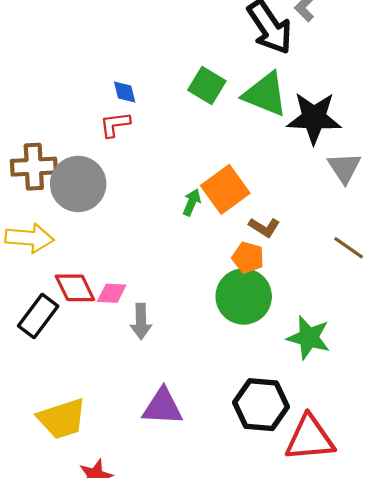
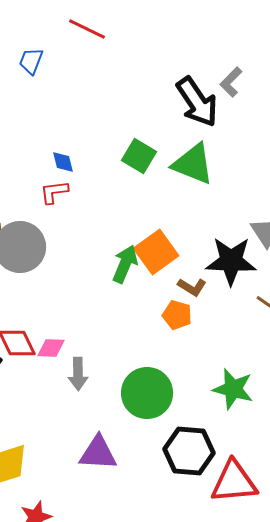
black star: (314, 118) -> (231, 261), moved
green arrow: (192, 202) -> (125, 264), size x1.5
green circle: (244, 296) -> (147, 393), moved

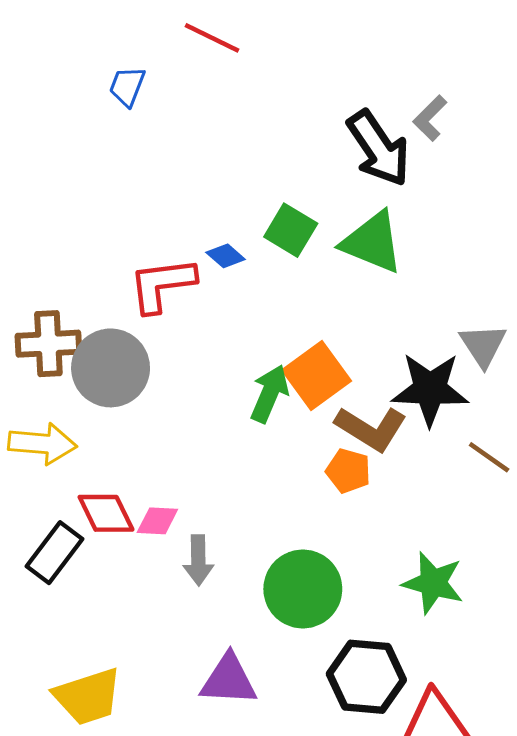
blue diamond: (63, 162) -> (226, 256), moved, turned -35
red L-shape: (54, 192) -> (162, 285), size x1.6
brown L-shape: (192, 287) -> (371, 429), size x1.6

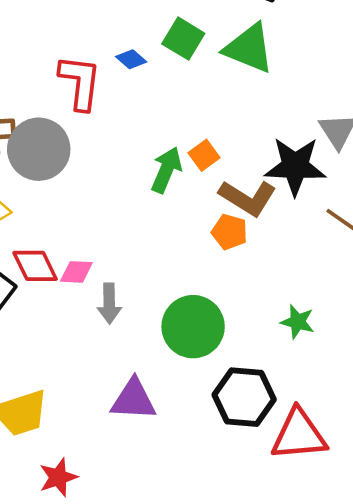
red L-shape: (162, 285) -> (80, 82), turned 104
orange square: (316, 376) -> (204, 155), size x0.6
green star: (433, 583) -> (298, 322), size x0.7

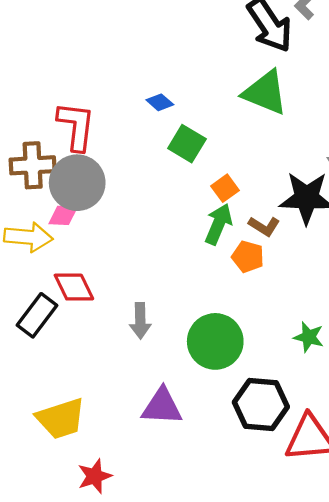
green square: (183, 39) -> (187, 144), moved
red L-shape: (80, 82) -> (76, 126), moved
green arrow: (166, 170) -> (218, 224), moved
brown L-shape: (248, 198) -> (264, 226), size x0.6
pink diamond: (76, 272) -> (63, 215), moved

